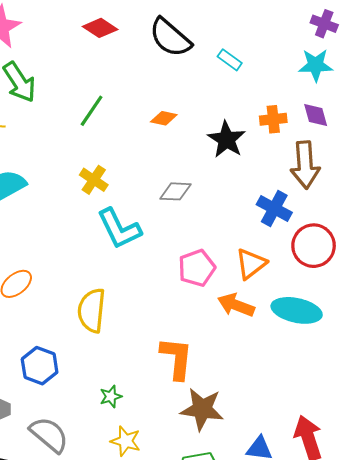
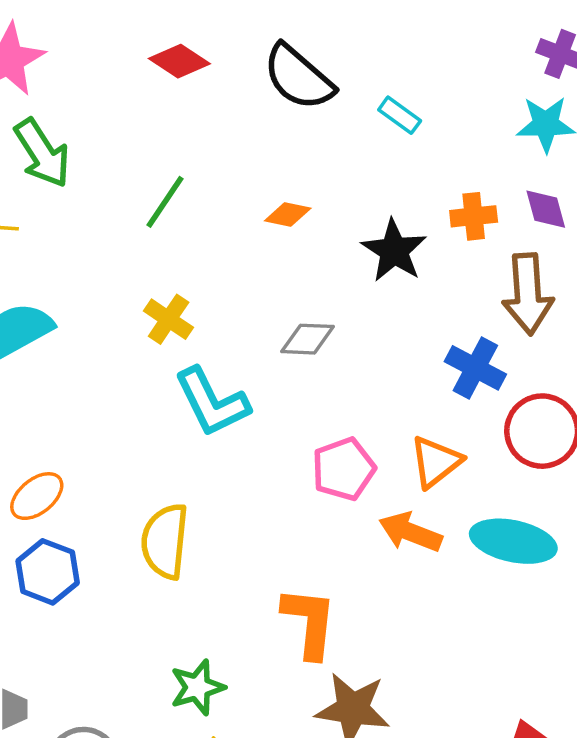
blue hexagon: (40, 366) -> (48, 572), moved
green star: (111, 396) -> (197, 687), size x1.4

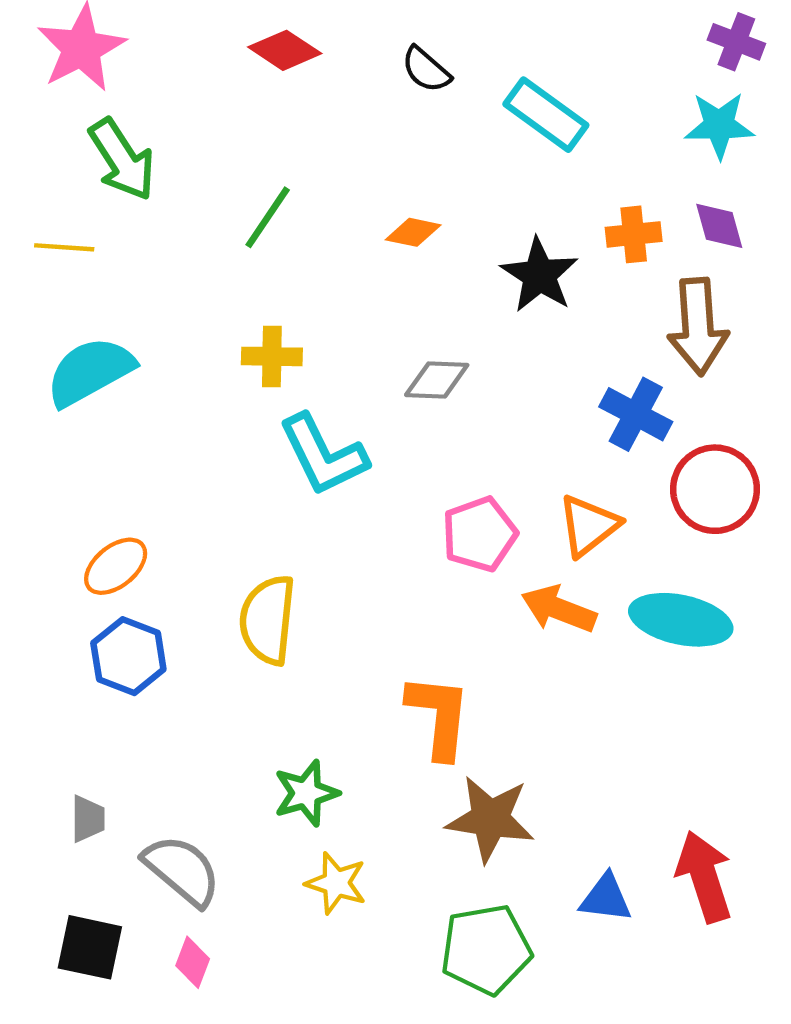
black semicircle: (298, 77) -> (426, 70), size x0.6
cyan rectangle: (400, 115) -> (546, 115), size x1.6
yellow cross: (169, 319) -> (272, 356), turned -33

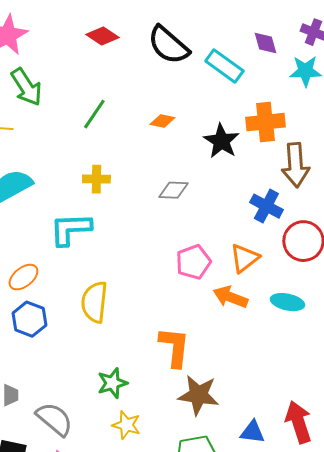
black semicircle: (426, 70) -> (168, 45), size x1.8
purple diamond: (719, 226) -> (265, 43), moved
orange cross: (634, 234) -> (265, 122), size x1.5
cyan L-shape: (323, 455) -> (70, 229), moved, turned 114
cyan ellipse: (681, 620) -> (287, 302), size x0.7

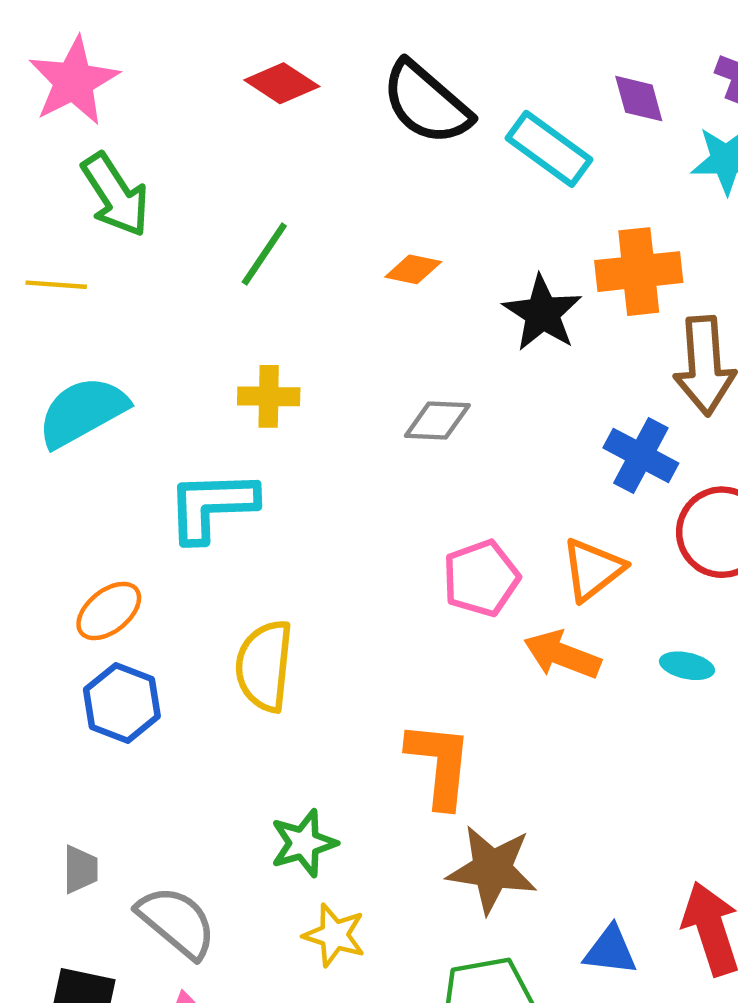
cyan ellipse: (287, 302) -> (687, 666), size x0.7

